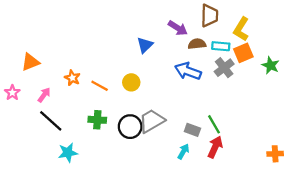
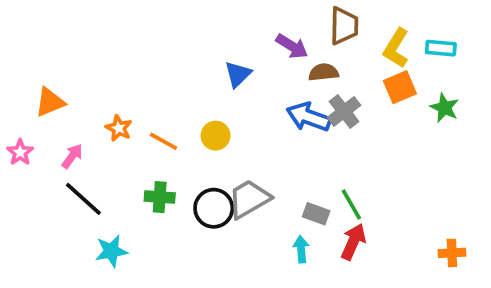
cyan rectangle: (221, 46) -> (441, 48), moved
gray cross: (224, 68) -> (344, 111), moved
cyan arrow: (183, 151) -> (301, 249), turned -35

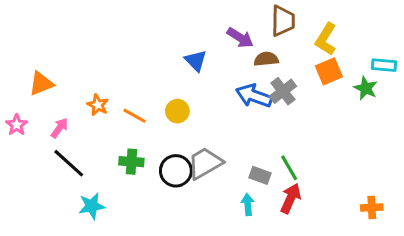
cyan rectangle: (441, 48) -> (384, 65), moved
blue triangle: (238, 74) -> (196, 61), turned -30

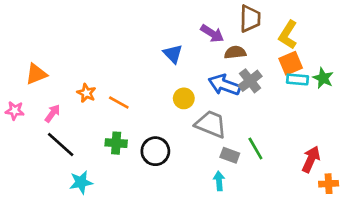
cyan rectangle: (384, 65) -> (297, 79), moved
yellow circle: (177, 111) -> (184, 98), moved
pink star: (17, 125) -> (15, 111), turned -30
gray trapezoid: (205, 163) -> (211, 124), moved, turned 52
red arrow: (291, 198) -> (311, 159), moved

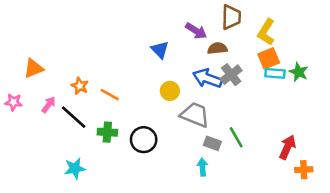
black line: (61, 144) -> (74, 117), moved

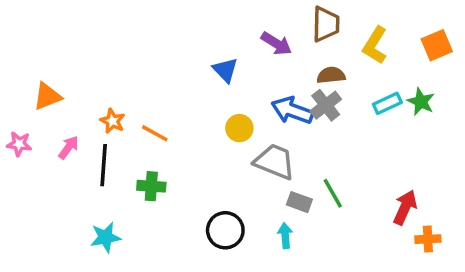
brown semicircle: (217, 48) -> (331, 75), moved
orange square: (269, 58) -> (437, 45), moved
cyan rectangle: (275, 73) -> (387, 103), turned -30
black line: (74, 117) -> (104, 165), turned 52
black circle: (144, 140) -> (225, 230), moved

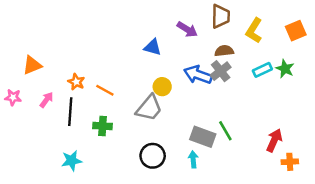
blue triangle: (225, 70) -> (153, 47), turned -30
gray trapezoid: (275, 162) -> (149, 108), moved, turned 108
gray rectangle: (299, 202) -> (203, 137), size x1.5

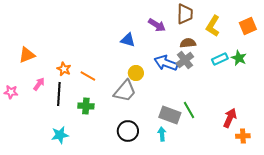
pink star: (13, 97) -> (11, 92), moved

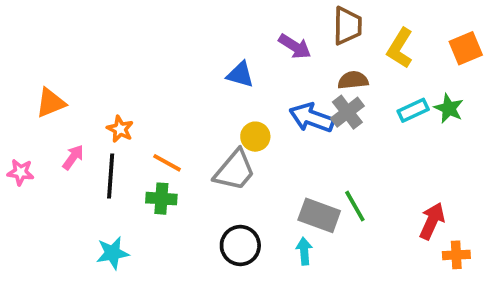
orange line: (88, 76) -> (167, 163), moved

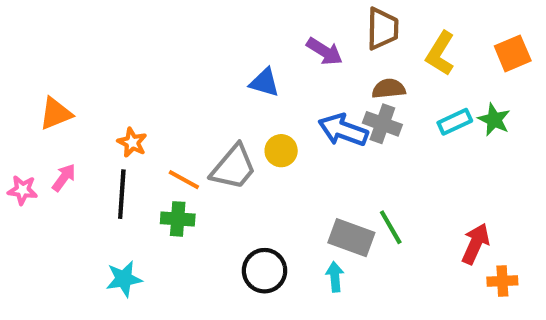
gray cross: (347, 112) -> (382, 124), turned -32
pink arrow: (73, 157) -> (64, 178), moved
gray trapezoid: (235, 170) -> (233, 167), moved

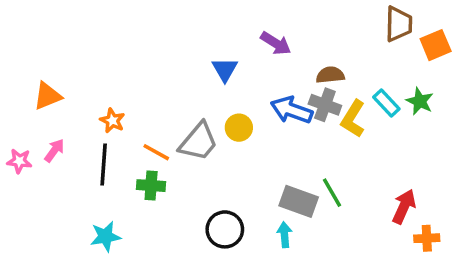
brown trapezoid: (382, 29) -> (399, 24), moved
yellow L-shape: (440, 53) -> (353, 119), moved
blue triangle: (265, 82) -> (225, 70), turned 44
cyan rectangle: (455, 122) -> (386, 103), turned 72

